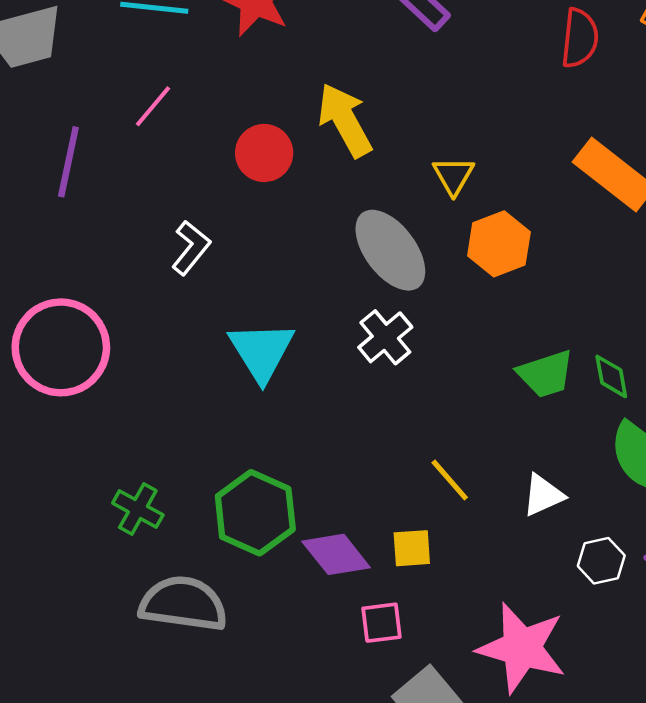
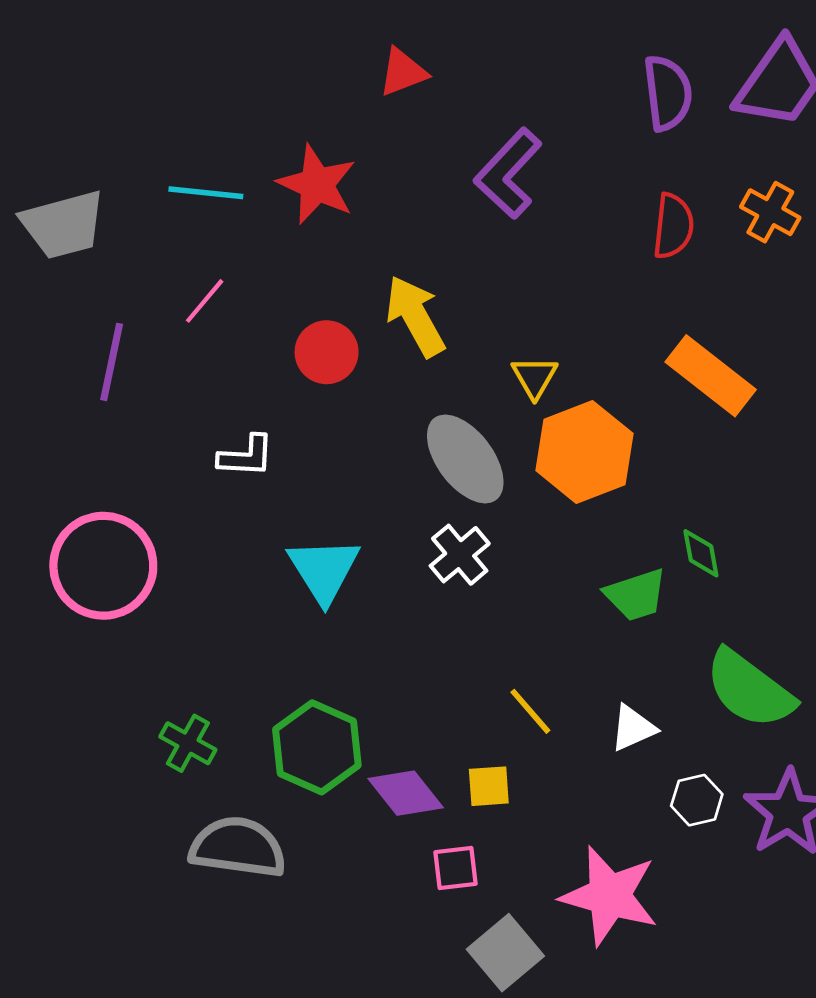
orange hexagon: (499, 244) -> (584, 452), size x1.4
white L-shape: (191, 248) -> (246, 456), turned 54
green diamond: (611, 376) -> (701, 553), moved

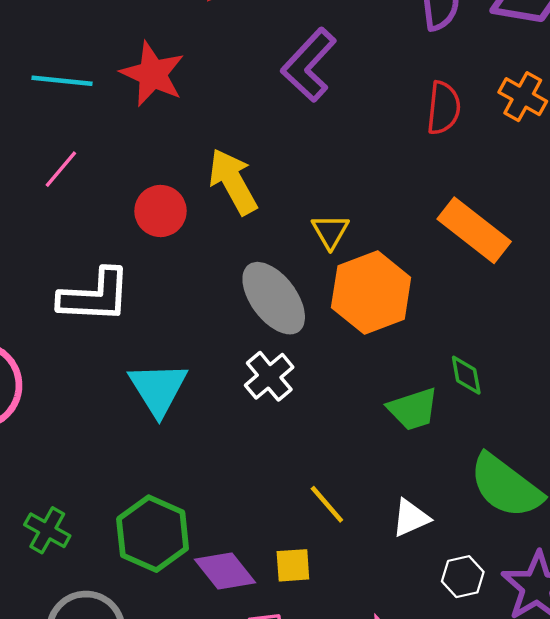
white L-shape: (246, 456) -> (95, 296), size x1.6

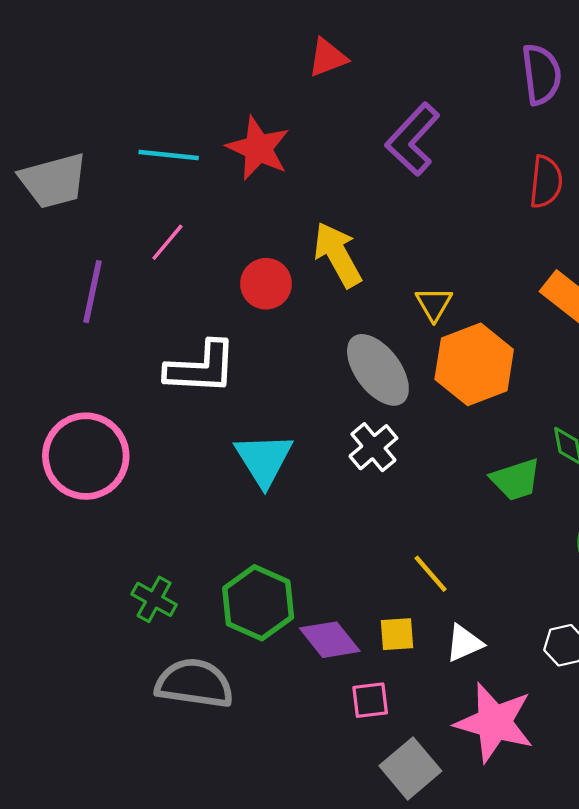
white triangle: (411, 518) -> (464, 643), moved

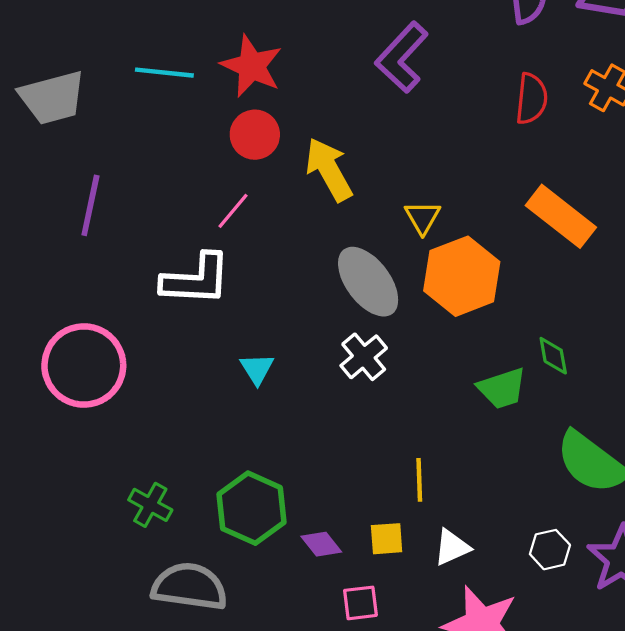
pink line: (167, 242) -> (233, 211), moved
red circle: (266, 284) -> (255, 135), moved
cyan triangle: (264, 459) -> (257, 369), size x0.6
yellow line: (431, 574) -> (419, 480), turned 39
purple diamond: (330, 640) -> (321, 544), size x0.7

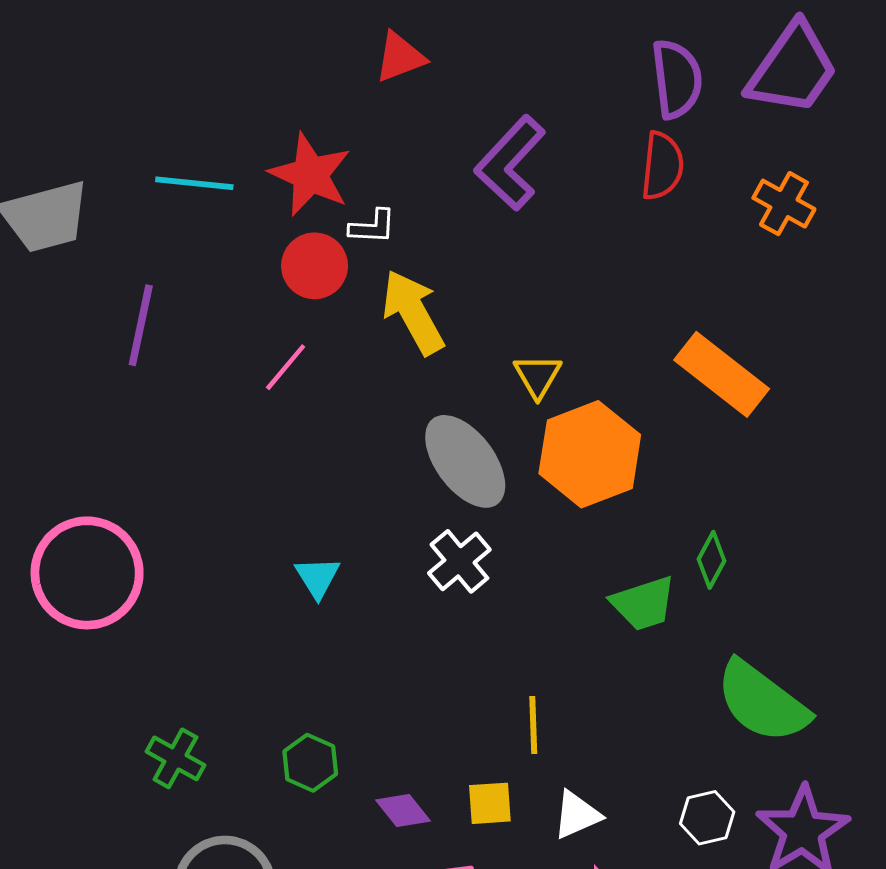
red semicircle: (531, 99) -> (662, 166), moved
purple line: (90, 205) -> (141, 325), moved
white L-shape: (196, 279) -> (372, 227), moved, size x0.5
green diamond: (553, 356) -> (711, 560), turned 39
green hexagon: (252, 508) -> (310, 763), size x0.6

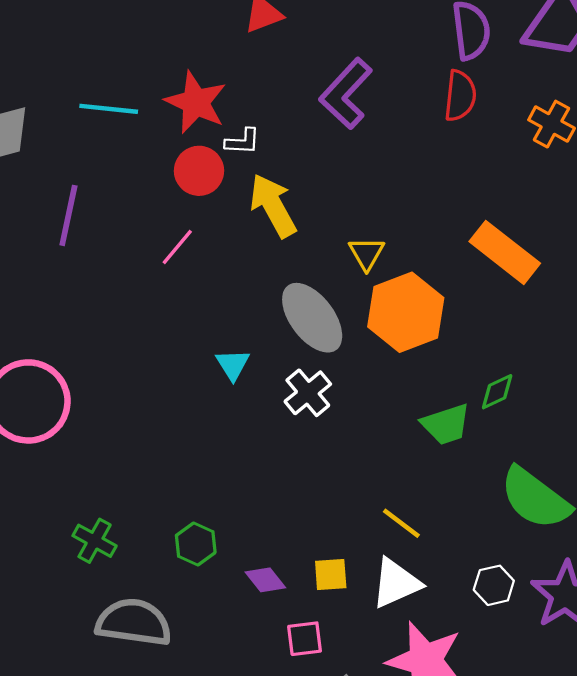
green diamond: (711, 560) -> (497, 392), turned 36
cyan triangle: (317, 577) -> (233, 364), moved
yellow line: (533, 725) -> (401, 523), moved, turned -51
white triangle: (577, 815) -> (396, 583), size x1.4

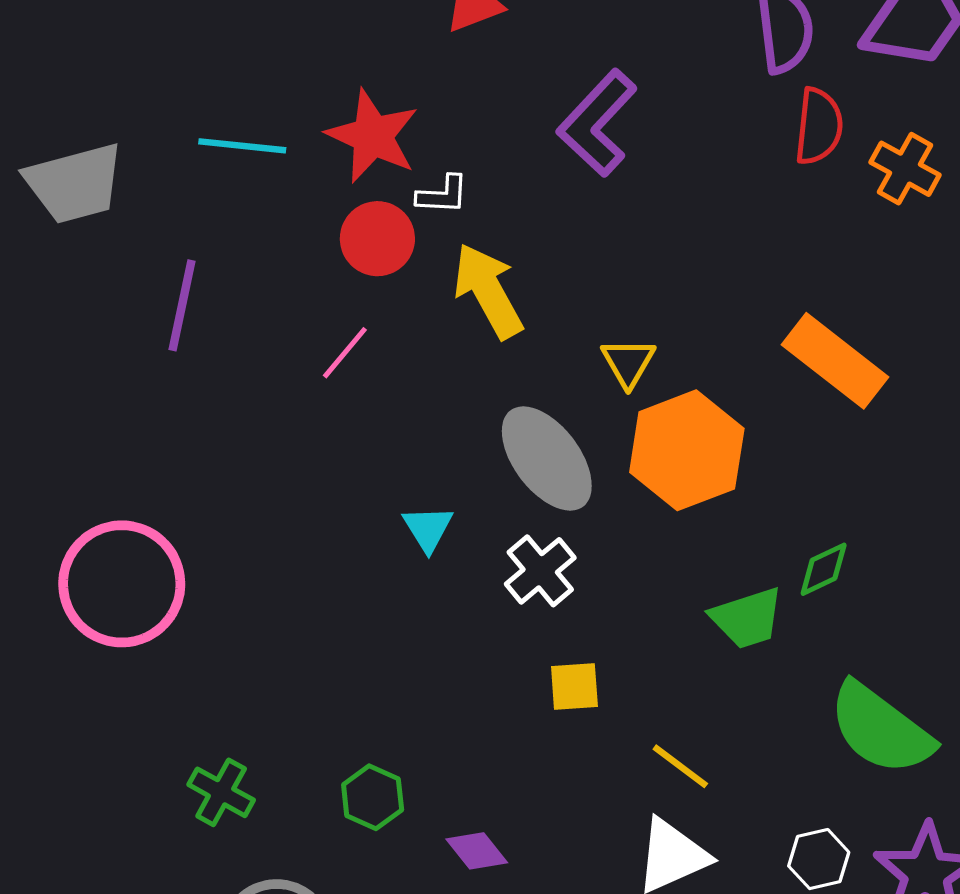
red semicircle: (460, 96) -> (819, 126), moved
yellow square: (331, 574) -> (574, 686), moved

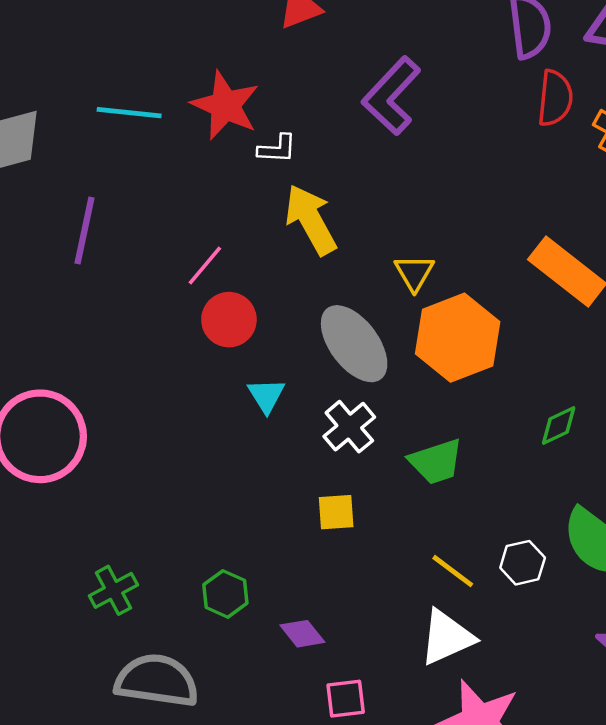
red circle: (377, 239) -> (229, 320), moved
green trapezoid: (747, 618) -> (436, 462), moved
yellow square: (574, 686) -> (336, 512), moved
green cross: (221, 792) -> (113, 590), turned 33
white hexagon: (819, 859) -> (523, 563), moved

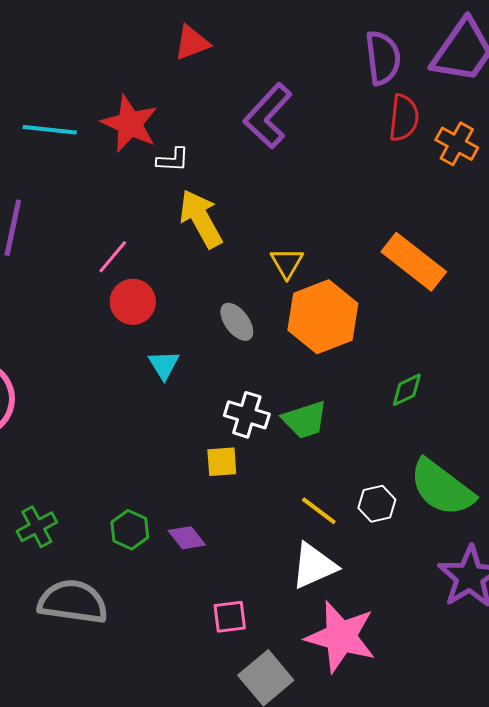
gray ellipse: (354, 344) -> (237, 322), size x0.6
white cross: (349, 427) -> (247, 415), moved, turned -33
purple diamond: (302, 634) -> (187, 538), moved

